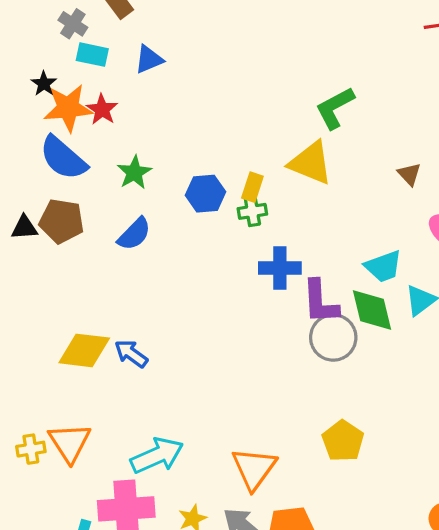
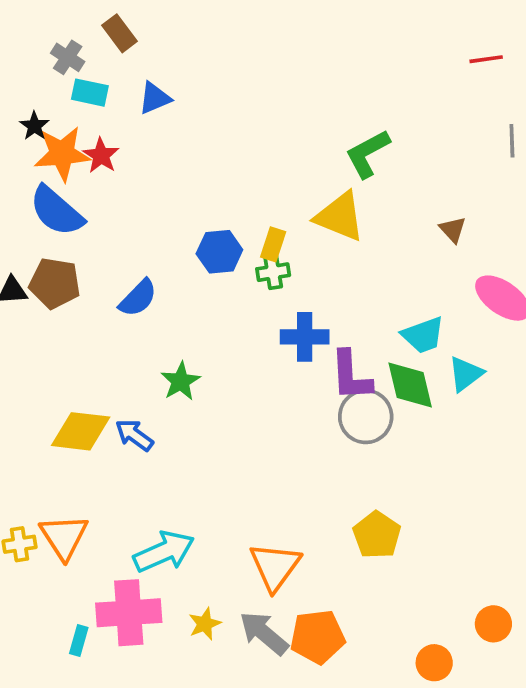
green star: (134, 173) -> (181, 381), moved

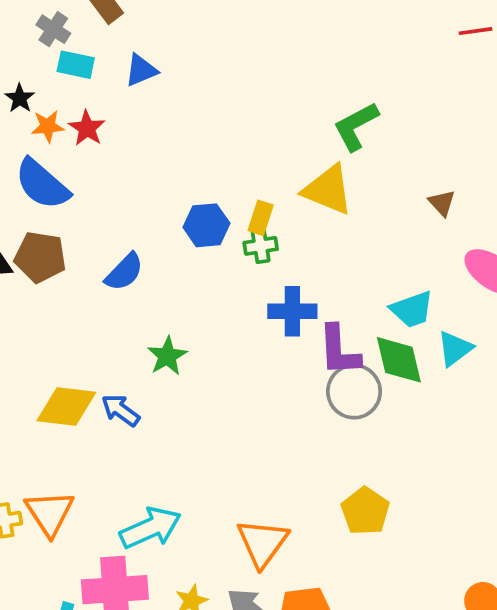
orange star: (62, 154) -> (48, 126), size x0.6

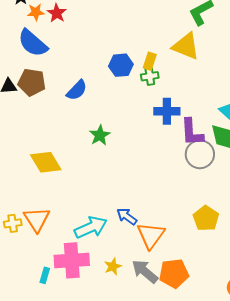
yellow diamond: (66, 407) -> (46, 162), turned 52
blue arrow: (121, 410) -> (127, 216), moved

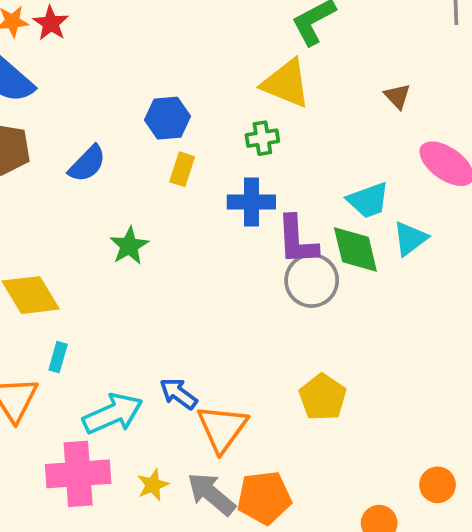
yellow rectangle: (150, 61) -> (182, 169), moved
green cross: (150, 76) -> (262, 138), moved
cyan rectangle: (45, 275) -> (58, 357), moved

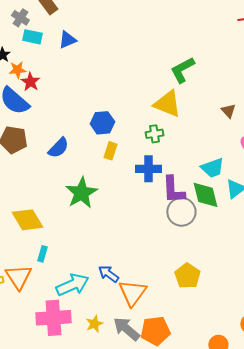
red star: (51, 23) -> (30, 82), moved
green star: (129, 246) -> (81, 193), size x1.5

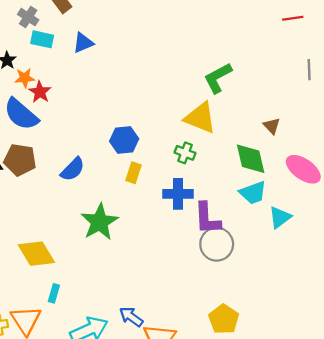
green cross: (154, 134) -> (185, 153), turned 30
green diamond: (205, 195) -> (251, 159), moved

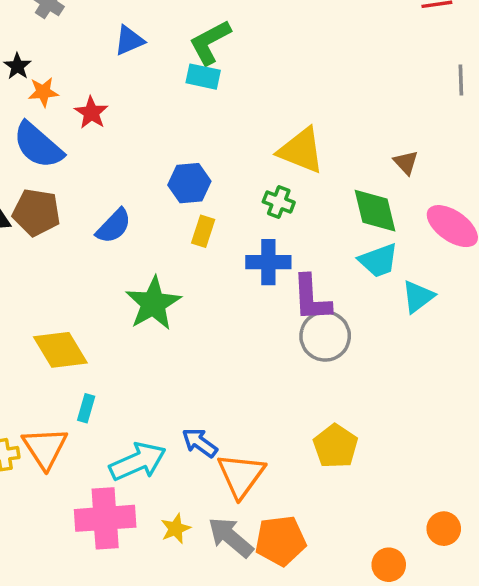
cyan rectangle: (42, 39) -> (203, 77), moved
green L-shape: (218, 78) -> (210, 42), moved
red star: (40, 92) -> (91, 113), moved

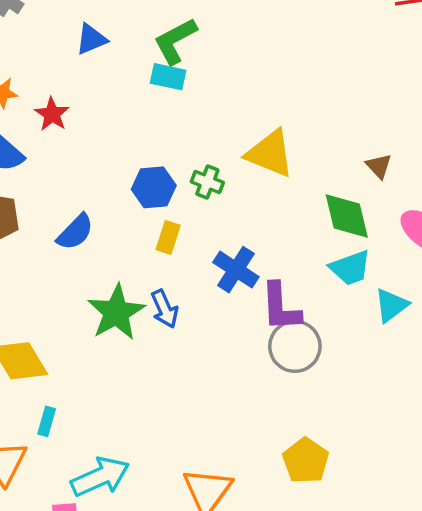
green cross: (279, 202) -> (207, 182), moved
blue cross: (268, 262) -> (236, 270), turned 33
blue arrow: (200, 443) -> (165, 309), moved, turned -150

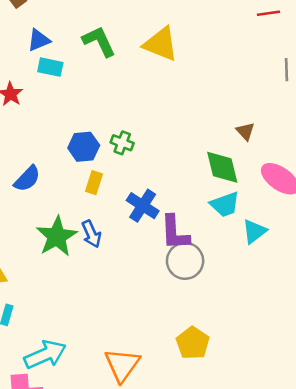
green L-shape: (175, 41) -> (99, 41), turned 93
cyan rectangle: (168, 77) -> (50, 67), moved
yellow triangle: (270, 153) -> (161, 44), moved

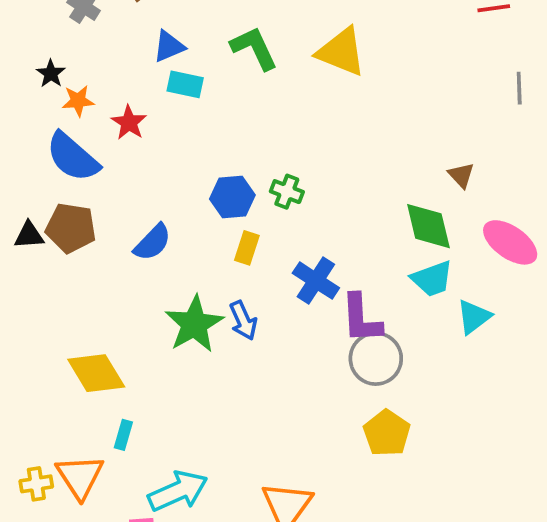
yellow pentagon: (193, 343) -> (387, 433), moved

